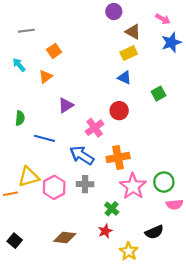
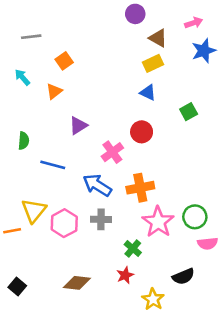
pink arrow: (163, 19) -> (194, 23), turned -48
yellow triangle: (29, 177) -> (34, 211), turned -35

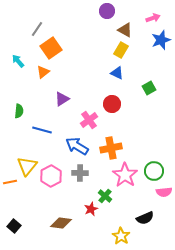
gray line: (31, 37) -> (37, 29), moved, turned -49
orange square: (64, 61) -> (51, 48), size x1.5
yellow rectangle: (153, 63) -> (121, 50), turned -35
red star: (125, 275) -> (91, 209), moved

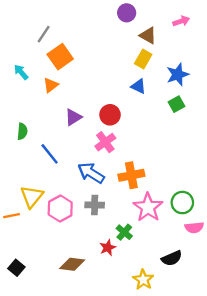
blue star: (161, 40) -> (178, 74), moved
red circle: (112, 104) -> (110, 115), moved
blue line: (42, 130) -> (50, 154), turned 36

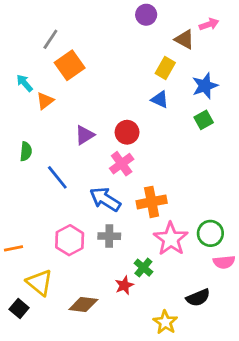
brown triangle: (148, 35) -> (184, 39), moved
orange triangle: (51, 85) -> (45, 101), moved
yellow triangle: (32, 197) -> (40, 283), moved, turned -30

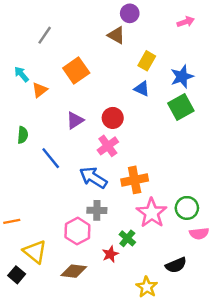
brown triangle: (184, 39) -> (116, 35), moved
orange square: (70, 65) -> (76, 71), moved
green square: (204, 120) -> (181, 107), size x1.5
pink hexagon: (70, 240) -> (77, 231), moved

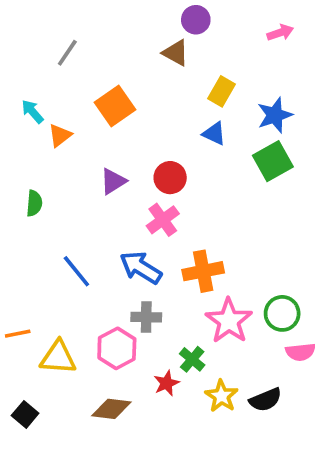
blue line: (51, 158) -> (76, 271), moved
yellow triangle: (35, 252) -> (58, 357), moved, turned -35
yellow star: (147, 287) -> (221, 396), moved

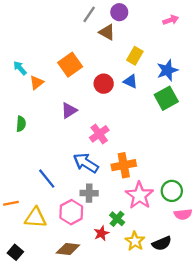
gray line: (67, 53) -> (89, 14), moved
red circle: (170, 178) -> (104, 84), moved
blue line: (76, 271) -> (47, 179), moved

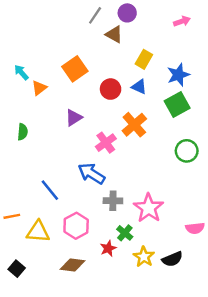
orange cross: (124, 165) -> (134, 125), moved, turned -30
green circle: (172, 191) -> (187, 151), moved
gray cross: (89, 193) -> (113, 201), moved

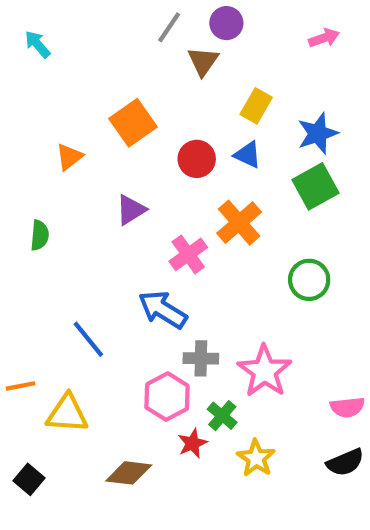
brown triangle: (114, 34) -> (203, 61), turned 36
cyan arrow: (21, 72) -> (38, 44), moved
green circle: (187, 151) -> (309, 280), moved
pink hexagon: (76, 226) -> (167, 397), moved
black semicircle: (172, 259) -> (345, 462), moved

